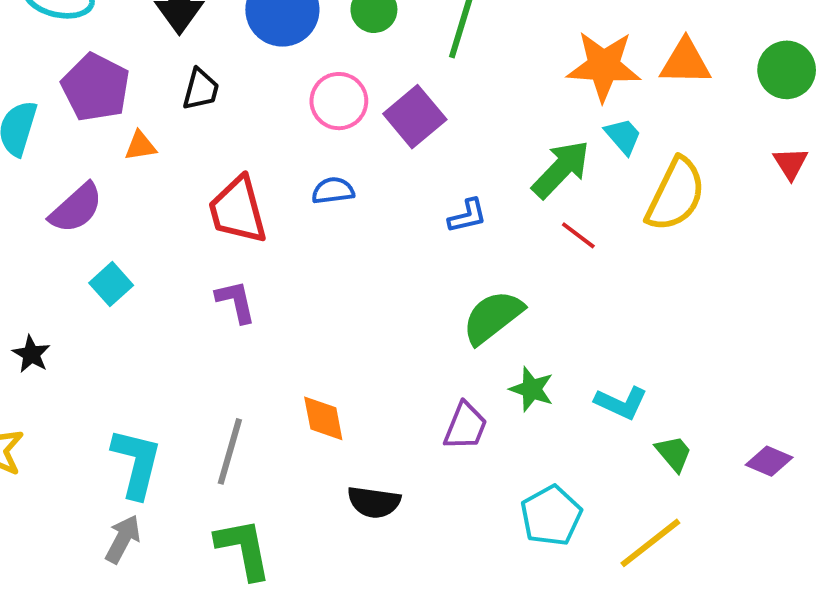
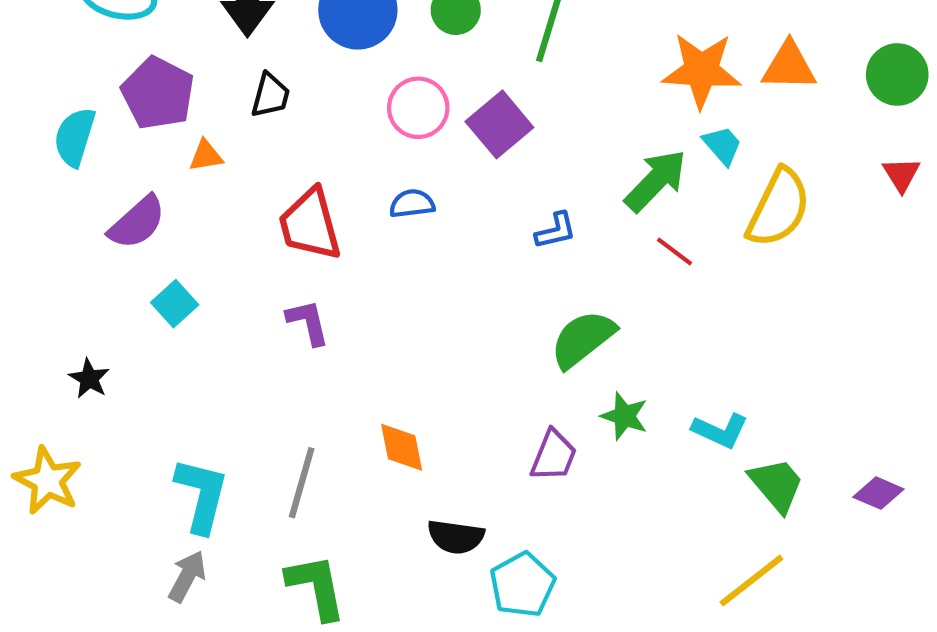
green trapezoid: (674, 453) -> (776, 485), size x1.4
cyan pentagon: (551, 516) -> (522, 585), moved

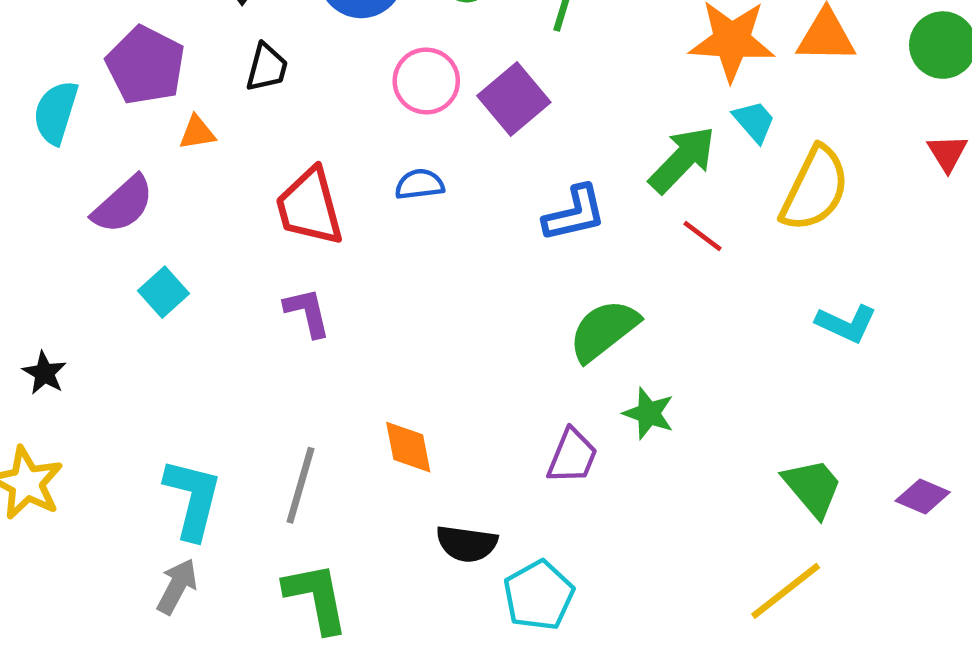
blue L-shape: (556, 231) -> (575, 214), size x1.4
black star: (89, 379) -> (44, 373), moved
cyan L-shape: (720, 431) -> (846, 324), moved

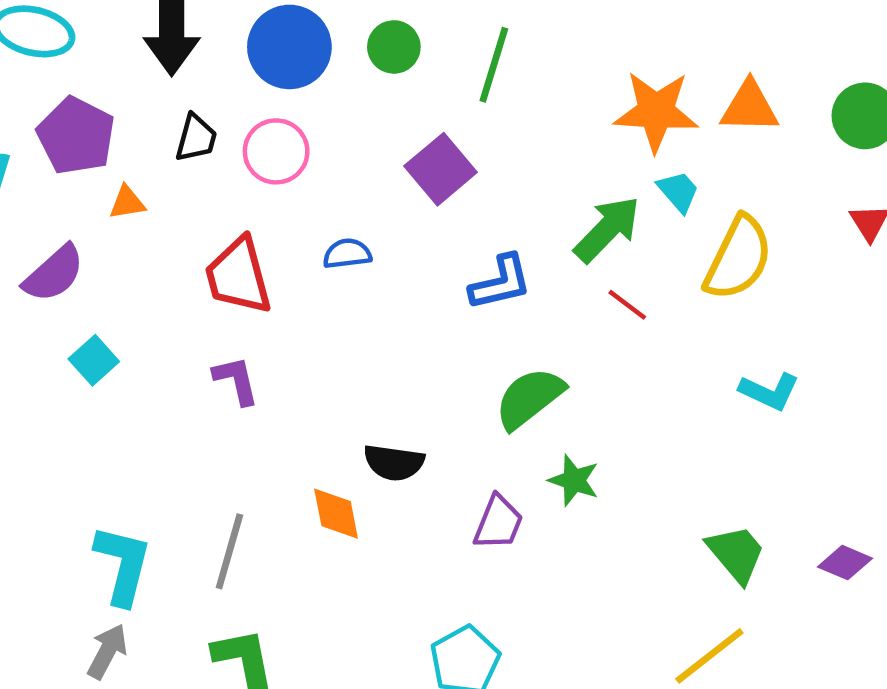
pink circle: (426, 81) -> (276, 151), moved
black semicircle: (467, 544) -> (394, 463), moved

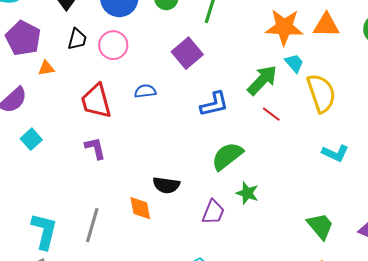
yellow semicircle: (738, 258) -> (321, 93), turned -45

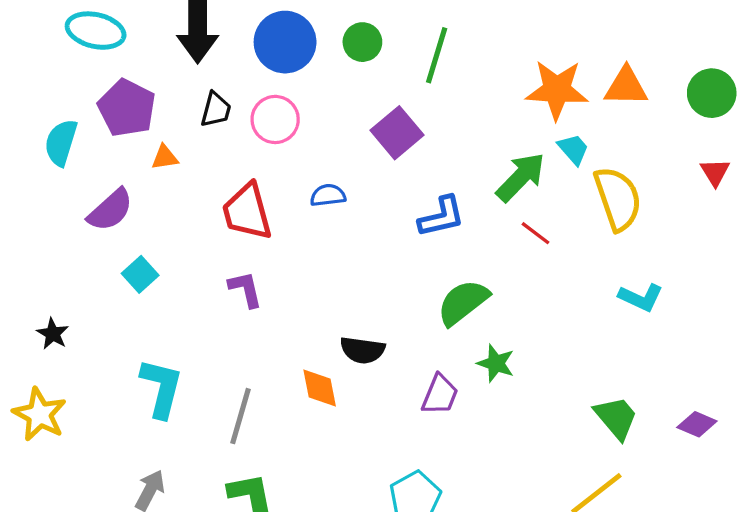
cyan L-shape: (44, 231) -> (161, 388), moved

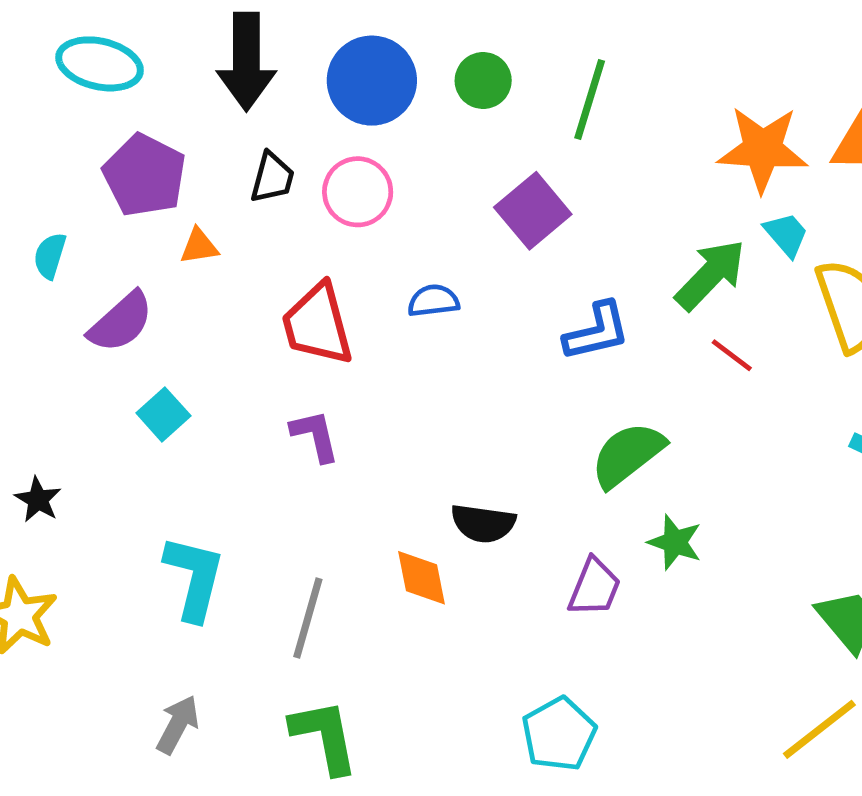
cyan semicircle: (61, 143) -> (50, 256), moved, size x0.7

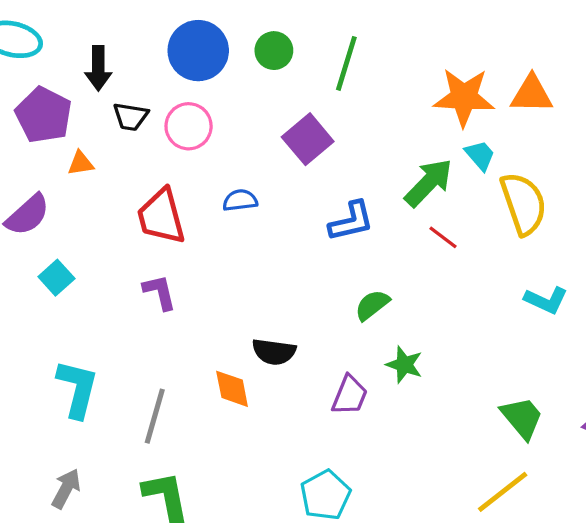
black arrow: (246, 62) -> (98, 68), moved, size x0.7
black trapezoid: (272, 178) -> (131, 117), turned 84
green semicircle: (628, 455) -> (372, 305), size x0.7

